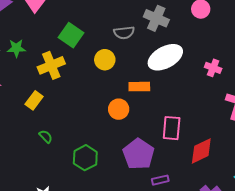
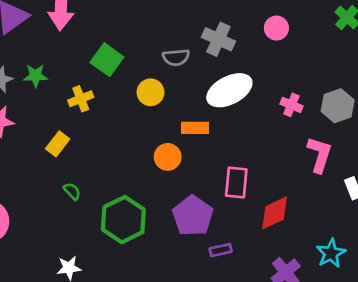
yellow cross: (51, 65) -> (81, 99), size x0.7
green hexagon: (85, 158) -> (123, 220), size x1.4

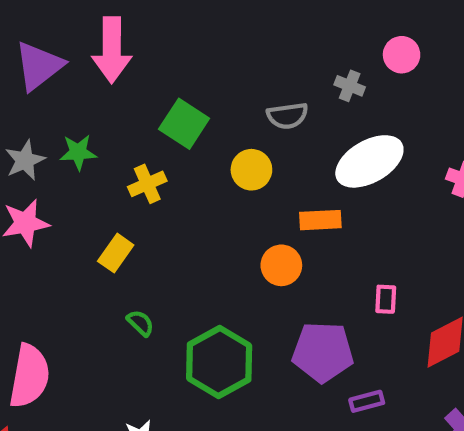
pink circle: (276, 28) -> (402, 55), moved
gray cross: (218, 39) -> (350, 86), size x0.6
pink rectangle: (236, 183) -> (386, 299), size x0.6
purple pentagon: (193, 216) -> (323, 352), turned -30

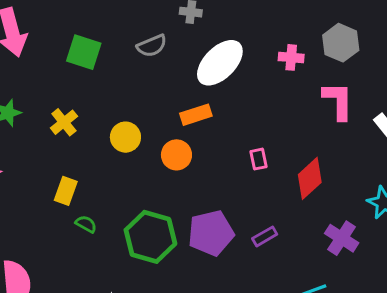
green square: (184, 124) -> (84, 52), moved
yellow circle: (251, 170) -> (125, 137), moved
yellow rectangle: (116, 253) -> (66, 191), moved
purple pentagon: (323, 352) -> (211, 233), moved

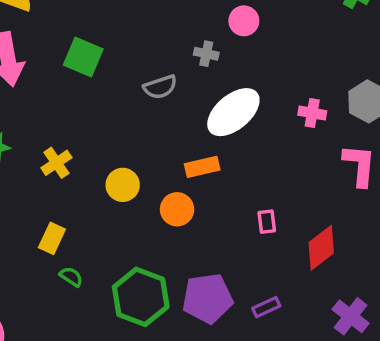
green square: (84, 52) -> (83, 57), moved

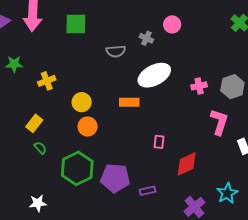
green square: (83, 57) -> (76, 24), turned -35
pink cross: (312, 113) -> (199, 86), turned -35
orange circle: (177, 209) -> (88, 127), moved

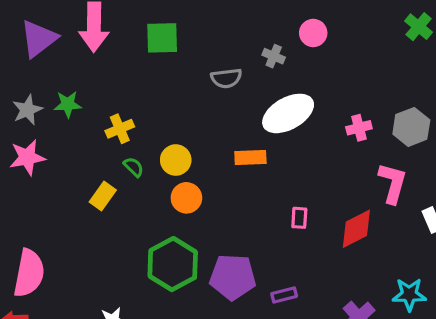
green semicircle: (40, 148) -> (134, 167), moved
red diamond: (187, 164) -> (356, 229), moved
cyan star: (227, 193) -> (409, 294), turned 30

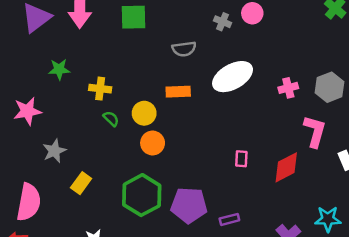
gray cross: (274, 56) -> (223, 22), moved
gray star: (27, 110) -> (54, 151), moved
yellow cross: (120, 129) -> (100, 89), turned 30
orange rectangle: (250, 157) -> (178, 92), moved
yellow rectangle: (103, 196) -> (81, 183), moved

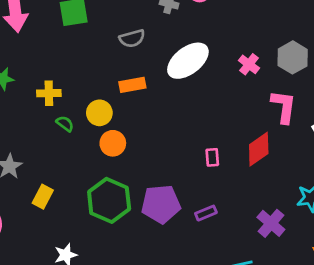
pink cross: (288, 88) -> (249, 64), turned -30
pink rectangle: (241, 159) -> (212, 157), moved

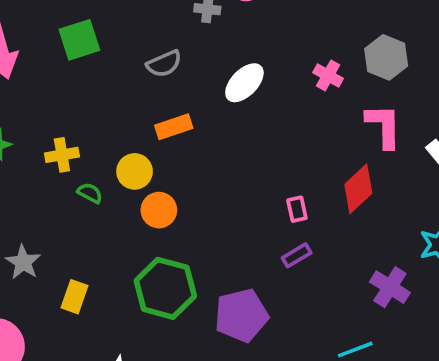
white ellipse: (188, 61) -> (244, 83), size x0.7
purple pentagon: (161, 204) -> (241, 315), moved
purple rectangle: (206, 213) -> (297, 255), moved

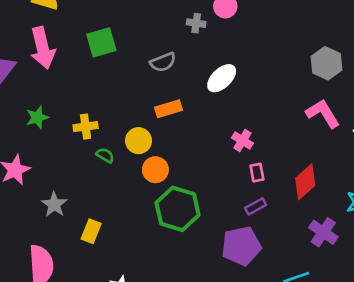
pink cross: (328, 75) -> (242, 141), moved
pink L-shape: (384, 126) -> (323, 114), turned -33
red diamond: (358, 189) -> (305, 182), moved
green hexagon: (165, 288) -> (178, 209), moved
purple pentagon: (241, 315) -> (241, 246), moved

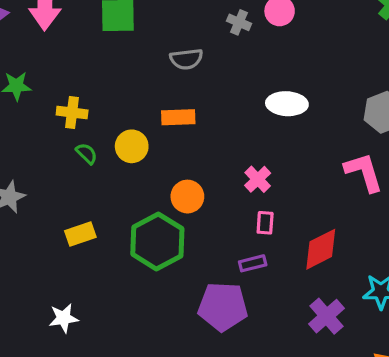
white ellipse: (222, 78) -> (287, 104), moved, turned 32
orange circle: (155, 170) -> (187, 197), moved
yellow rectangle: (91, 231) -> (80, 234), moved, turned 35

